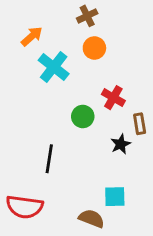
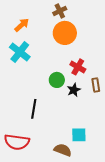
orange circle: (94, 48) -> (65, 33), size x1.5
cyan cross: (54, 67) -> (20, 52), moved
black star: (121, 144) -> (74, 90), moved

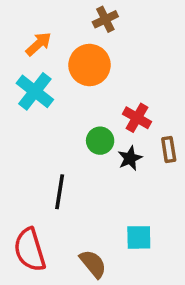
orange circle: (65, 33) -> (90, 65), moved
red semicircle: (17, 142) -> (30, 250), turned 65
brown semicircle: (63, 150) -> (93, 264), moved, turned 30

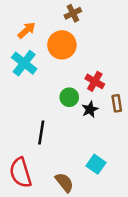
cyan square: (139, 237) -> (96, 164), turned 36

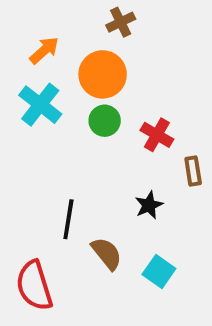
green circle: (69, 97) -> (105, 121), moved
black star: (90, 109) -> (149, 205), moved
brown semicircle: (64, 182) -> (107, 253), moved

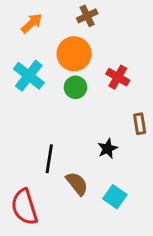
orange arrow: (44, 50) -> (32, 23), moved
red cross: (157, 135) -> (118, 77), moved

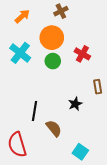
cyan square: (115, 197) -> (80, 152), moved

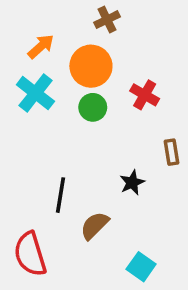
orange arrow: (22, 16) -> (41, 46), moved
brown semicircle: (54, 128) -> (95, 225), turned -96

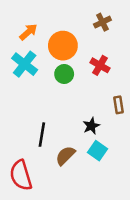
brown cross: (107, 20) -> (102, 22), moved
cyan square: (141, 267) -> (97, 151), moved

